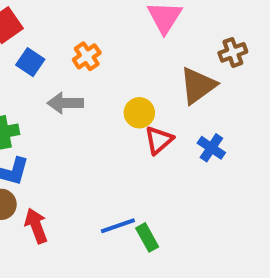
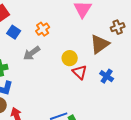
gray arrow: (65, 103) -> (32, 53), turned -36
red triangle: (159, 140) -> (80, 72), turned -35

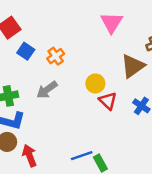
orange cross: (43, 29) -> (56, 56), moved
gray arrow: (32, 53) -> (47, 90), moved

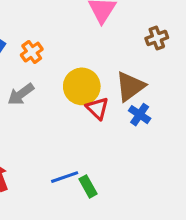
brown triangle: (133, 66) -> (130, 86), moved
yellow circle: (95, 83) -> (82, 86), size x1.5

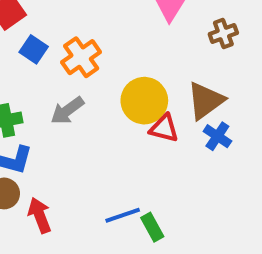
brown cross: (157, 38) -> (223, 33), moved
orange cross: (32, 52) -> (81, 57), size x1.4
red triangle: (97, 108) -> (164, 128), turned -30

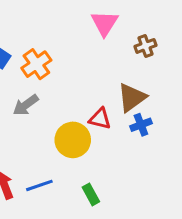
yellow circle: (144, 101) -> (73, 140), moved
blue cross: (217, 136) -> (141, 125), turned 35
blue line: (123, 215) -> (39, 185), moved

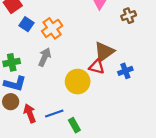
brown triangle: (132, 97) -> (104, 52), moved
gray arrow: (26, 105) -> (45, 57), turned 150
green rectangle: (91, 194) -> (74, 125), moved

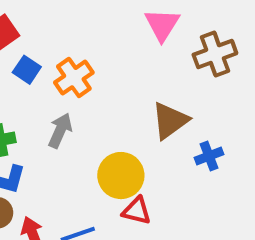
brown cross: (129, 16) -> (215, 54), size x1.5
red triangle: (97, 67) -> (137, 211), moved

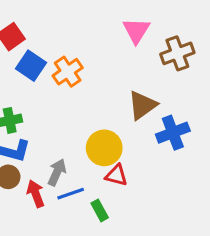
blue square: (27, 70) -> (31, 66), size x1.4
gray arrow: (60, 130) -> (57, 172), moved
blue cross: (209, 156) -> (173, 133), size x1.5

